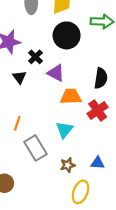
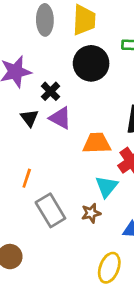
purple triangle: (56, 73) -> (60, 118), moved
cyan triangle: (64, 130) -> (106, 187), moved
brown star: (68, 165) -> (91, 213), moved

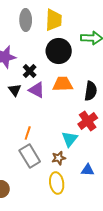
orange trapezoid: (97, 143) -> (63, 84), moved
orange line: (27, 178) -> (28, 133), moved
yellow ellipse: (109, 268) -> (57, 183), moved, turned -30

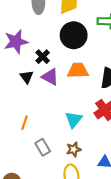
orange line: (28, 133) -> (25, 123), moved
cyan triangle: (70, 139) -> (74, 120), moved
gray rectangle: (30, 156) -> (43, 147), size x0.7

